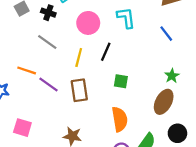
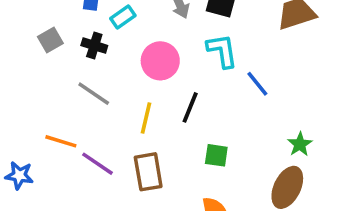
blue line: (166, 34) -> (257, 84), moved

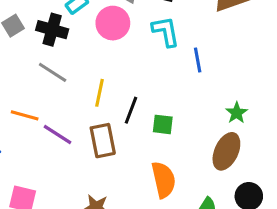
black cross: (94, 46) -> (52, 30), size x1.4
pink circle: (160, 61) -> (113, 23), moved
blue line: (257, 84) -> (198, 60), turned 30
black line: (190, 107) -> (131, 110), moved

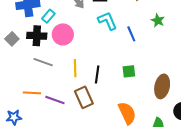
pink circle: (113, 23) -> (63, 34), moved
green star: (237, 113) -> (158, 20), moved
green square: (163, 124) -> (129, 71), moved

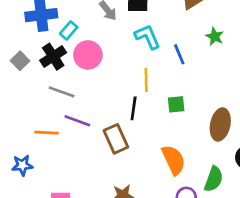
black cross: (37, 36) -> (53, 57), turned -36
yellow line: (75, 68) -> (146, 80), moved
purple line: (55, 100) -> (77, 121), moved

